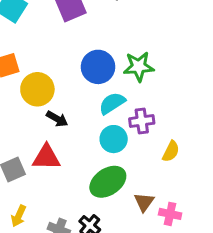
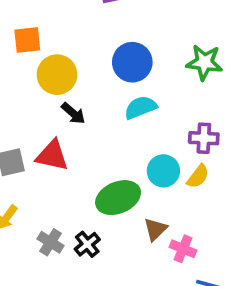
green star: (139, 67) -> (204, 62), moved
purple cross: (142, 121) -> (204, 138), moved
cyan circle: (114, 139) -> (163, 171), moved

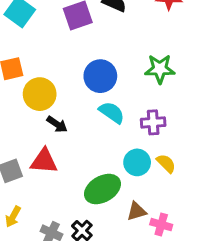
cyan semicircle: (140, 107) -> (112, 113), turned 64
purple cross: (204, 138) -> (153, 122), moved
yellow semicircle: (198, 176) -> (166, 163), turned -75
brown triangle: (155, 229) -> (136, 211), turned 35

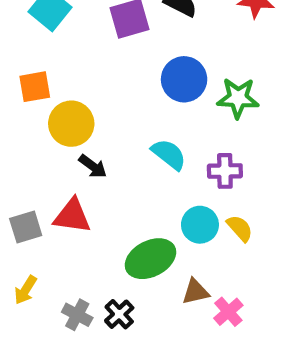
blue circle: (100, 76) -> (184, 79), moved
pink cross: (161, 225) -> (228, 312), turned 30

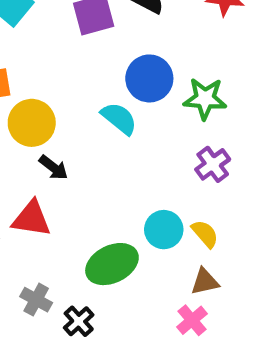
cyan semicircle: (169, 154) -> (119, 118), moved
purple cross: (225, 171) -> (213, 164), moved, turned -36
brown triangle: (196, 292) -> (205, 282), moved
gray cross: (77, 315) -> (36, 300), moved

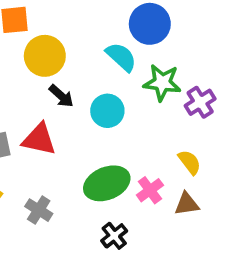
green star: (205, 99) -> (162, 83), moved
cyan circle: (164, 230) -> (107, 111), moved
pink cross: (192, 320) -> (150, 190), moved
black cross: (79, 321) -> (114, 236), moved

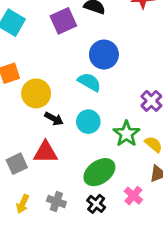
green star: (162, 83) -> (126, 134), moved, turned -30
pink cross: (150, 190) -> (133, 196), moved
black cross: (114, 236) -> (96, 204), moved

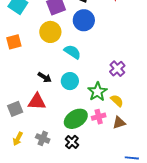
blue circle: (104, 55) -> (84, 20), moved
yellow circle: (36, 93) -> (50, 32), moved
pink cross: (133, 196) -> (99, 117), moved, turned 32

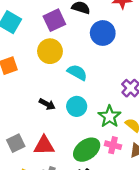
blue circle: (84, 20) -> (103, 33), moved
red triangle: (37, 102) -> (44, 145), moved
pink cross: (99, 117) -> (113, 145), turned 32

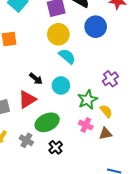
yellow circle: (50, 51) -> (58, 34), moved
red triangle: (44, 145) -> (27, 99), moved, turned -42
green ellipse: (87, 150) -> (47, 122), moved

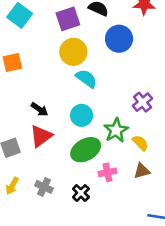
black arrow: (36, 79) -> (39, 109), moved
green ellipse: (47, 122) -> (86, 150), moved
pink cross: (86, 125) -> (107, 172), moved, turned -32

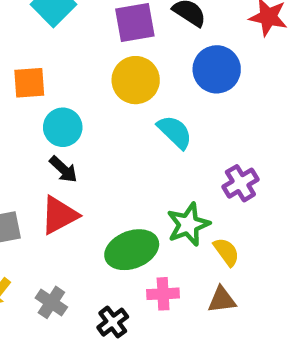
cyan semicircle: (86, 78) -> (175, 132), moved
cyan circle: (82, 115) -> (63, 127), moved

